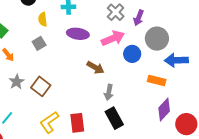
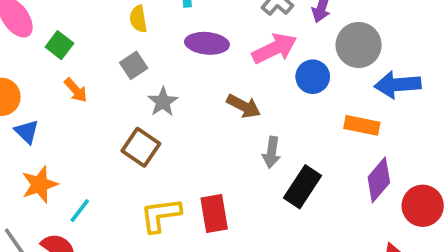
gray star: (17, 82) -> (163, 102), moved
black rectangle: (114, 118) -> (303, 187), moved, turned 65
yellow L-shape: (49, 122) -> (161, 215), turned 30

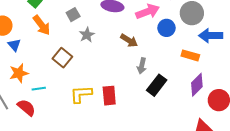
orange arrow: (76, 90) -> (42, 25), size x1.5
brown square: (141, 147) -> (62, 58), moved
cyan line: (80, 211) -> (39, 89), turned 40

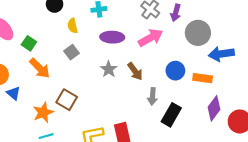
blue circle: (166, 28) -> (175, 71), moved
gray star: (87, 35) -> (109, 69), moved
brown arrow: (129, 40) -> (135, 71), turned 30
orange star: (19, 73) -> (43, 112), moved

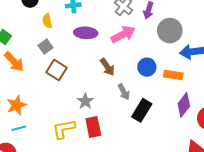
gray star: (109, 69) -> (85, 101), moved
gray arrow: (152, 96) -> (124, 92), turned -35
brown square: (67, 100) -> (57, 70), moved

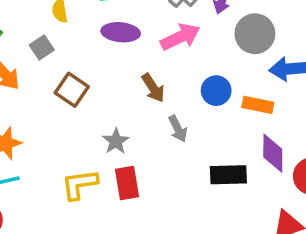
gray square: (46, 47) -> (42, 48), moved
purple diamond: (184, 105) -> (273, 153), turned -40
black rectangle: (142, 110) -> (228, 175), moved, turned 55

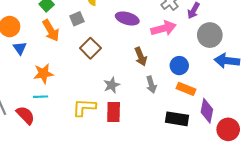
orange rectangle: (258, 105) -> (186, 89), moved

